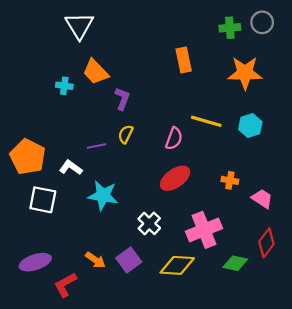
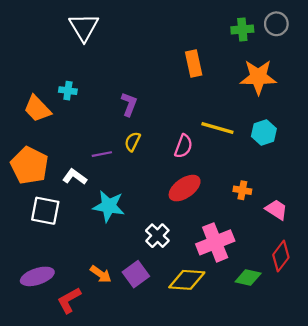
orange trapezoid: (95, 72) -> (37, 109), moved

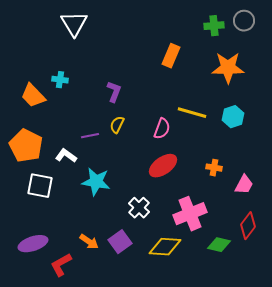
orange rectangle: (194, 63) -> (171, 56), turned 35
pink trapezoid: (276, 210) -> (244, 185), turned 85

